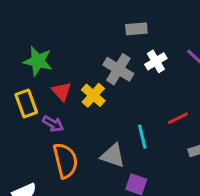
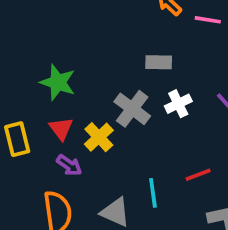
green star: (38, 61) -> (58, 82), moved
purple arrow: (53, 124) -> (69, 165), moved

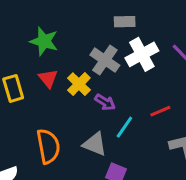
white cross: (178, 104) -> (142, 54), size x1.5
purple arrow: (69, 165) -> (105, 102), moved
cyan line: (153, 193) -> (124, 127), turned 45

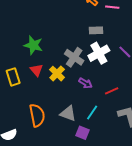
gray rectangle: (125, 22) -> (96, 30), moved
purple arrow: (105, 102) -> (85, 83), moved
cyan line: (124, 127) -> (92, 112), moved

